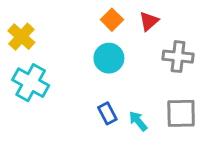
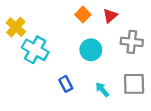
cyan circle: (109, 58) -> (91, 50), moved
cyan cross: (31, 83) -> (35, 50), moved
blue rectangle: (107, 113) -> (66, 84), moved

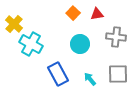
red triangle: (110, 16) -> (97, 14), turned 32
blue rectangle: (66, 84) -> (58, 74), size x1.6

